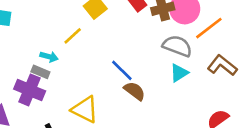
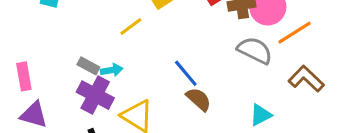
cyan arrow: (49, 57) -> (112, 70), moved, turned -30
cyan triangle: (179, 73) -> (261, 115), moved
purple cross: (30, 90) -> (95, 95), moved

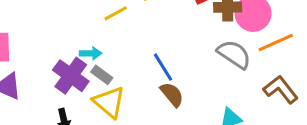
gray rectangle: (88, 66) -> (102, 75), moved

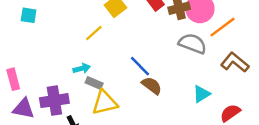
purple cross: (71, 76) -> (54, 101), moved, turned -32
yellow triangle: (109, 102) -> (105, 103), turned -40

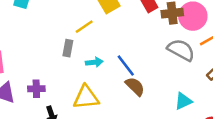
cyan arrow: (82, 68) -> (94, 62), moved
gray rectangle: (94, 83) -> (68, 48), moved, turned 70
purple cross: (54, 101) -> (36, 89), size x0.6

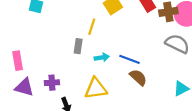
yellow line: (84, 27) -> (92, 27), turned -35
blue line: (126, 65) -> (130, 59), turned -30

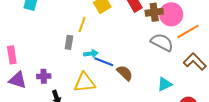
blue line: (130, 59) -> (104, 62), moved

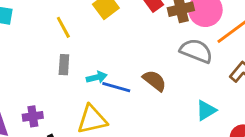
yellow line: (82, 25) -> (63, 27), moved, turned -42
brown semicircle: (125, 73) -> (154, 81), moved

